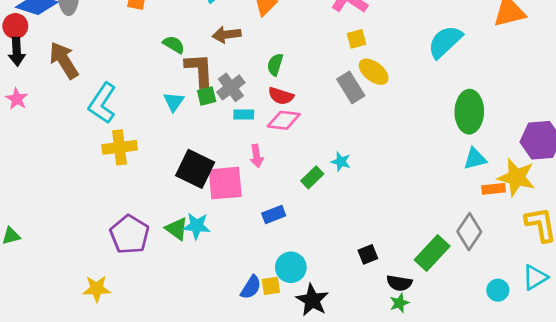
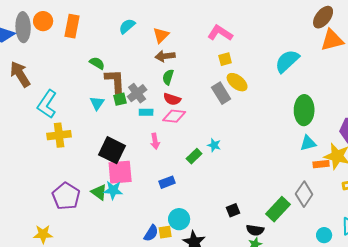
brown arrow: (227, 35) -> (165, 56), moved
pink square: (225, 183) -> (120, 172), moved

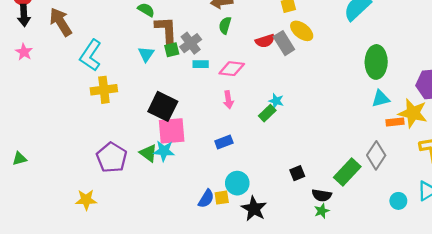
red semicircle: (172, 99) -> (265, 41), moved, turned -36
pink arrow: (155, 141) -> (228, 100), moved
green rectangle: (194, 156) -> (267, 113), moved

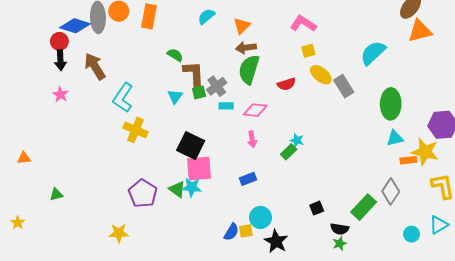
green semicircle: (225, 25) -> (249, 70), size x1.8
gray rectangle: (284, 43) -> (344, 86), moved
yellow cross: (104, 90) -> (135, 130), turned 30

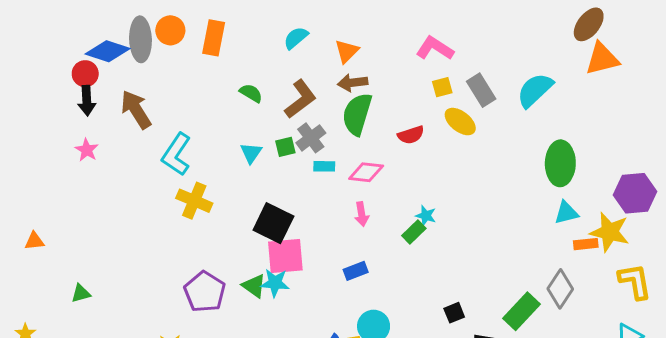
brown L-shape: (194, 74) -> (300, 99), moved, turned 56
gray rectangle: (344, 86) -> (481, 90), moved

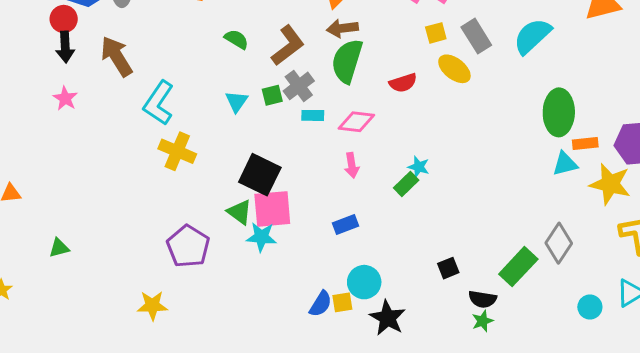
orange rectangle: (586, 244) -> (585, 144), moved
green triangle: (254, 286) -> (240, 212), moved

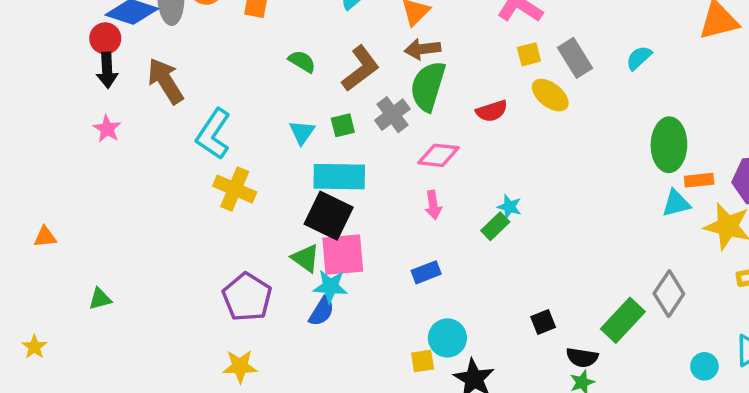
cyan semicircle: (532, 36) -> (639, 58), size x0.6
gray cross: (299, 86) -> (392, 115), moved
cyan rectangle: (313, 115) -> (339, 177), moved, size x2.0
blue semicircle: (321, 304) -> (322, 311), moved
yellow star: (152, 305) -> (240, 366), moved

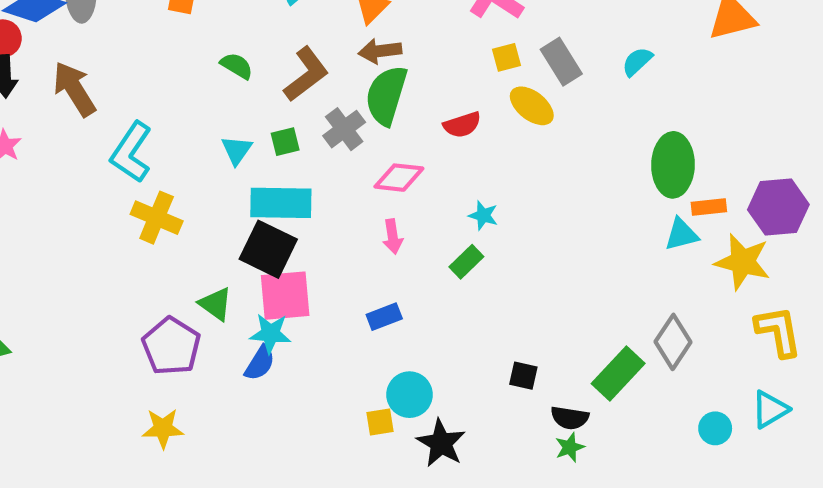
cyan star: (509, 207) -> (483, 215), moved
green triangle: (306, 258) -> (216, 304), moved
black square: (543, 322) -> (523, 376), turned 35

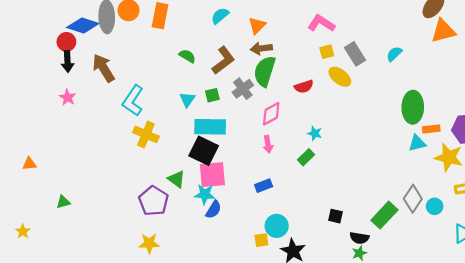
pink diamond: (399, 178) -> (271, 114), turned -35
blue semicircle: (260, 363) -> (213, 210), moved
cyan circle: (715, 428) -> (435, 206), moved

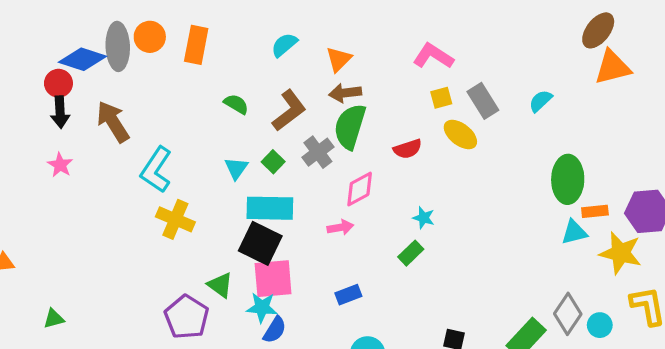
green square: (212, 95) -> (273, 162), turned -32
pink arrow: (268, 144) -> (340, 227), moved, turned -91

